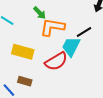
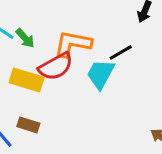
green arrow: (40, 13) -> (25, 38), moved
red semicircle: (56, 61) -> (56, 66), moved

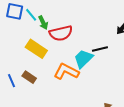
orange L-shape: (73, 44) -> (66, 71), moved
red semicircle: (56, 66) -> (61, 33), moved

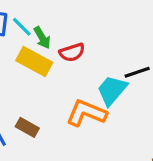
red semicircle: (61, 33) -> (72, 52), size x0.7
yellow rectangle: (36, 49) -> (34, 61), moved

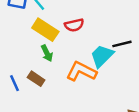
green arrow: (42, 38) -> (47, 53), moved

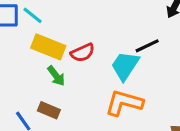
red semicircle: (74, 25) -> (83, 53), moved
orange L-shape: (81, 71) -> (124, 103), moved

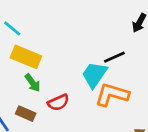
red semicircle: (83, 53) -> (58, 102), moved
orange L-shape: (124, 103) -> (112, 95), moved

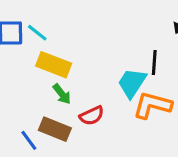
black line: (114, 57) -> (154, 63), turned -60
brown rectangle: (26, 114) -> (55, 129), size x1.4

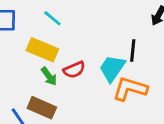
cyan line: (37, 33) -> (52, 18), moved
red semicircle: (92, 116) -> (74, 70), moved

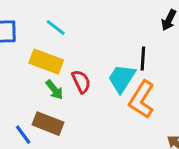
red semicircle: (74, 70) -> (81, 82), turned -90
orange L-shape: (130, 89) -> (142, 100), turned -72

